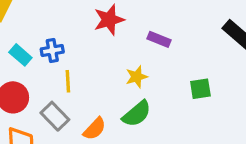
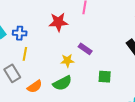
purple rectangle: (159, 39) -> (85, 49), moved

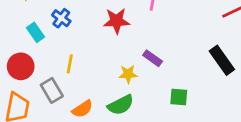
blue cross: (20, 33) -> (61, 18), moved, turned 32

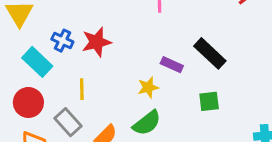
red star: (116, 21) -> (97, 42), moved
cyan rectangle: (35, 32) -> (37, 62), size x1.4
black rectangle: (222, 60) -> (210, 53), moved

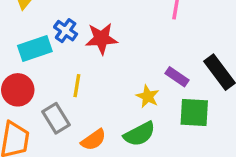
cyan rectangle: (37, 62) -> (35, 48), turned -72
yellow star: (148, 87) -> (148, 96), turned 30
green square: (209, 101) -> (194, 112), moved, size x1.4

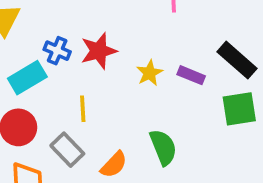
yellow star: (148, 96) -> (149, 73), moved, turned 30
green square: (194, 112) -> (239, 109), moved
green semicircle: (139, 134) -> (163, 147), turned -72

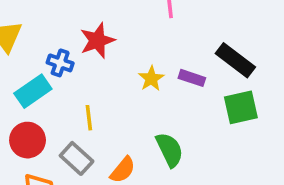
red star: (99, 51) -> (97, 41), moved

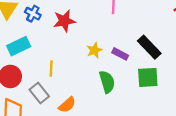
blue cross: (60, 63) -> (33, 14), moved
green semicircle: (170, 150) -> (107, 82), moved

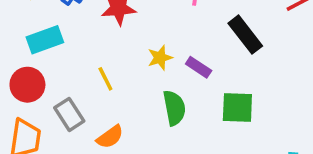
black rectangle: (149, 47) -> (245, 35), moved
yellow line: (51, 69) -> (105, 79), moved, turned -35

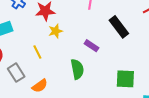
yellow star: (160, 58) -> (56, 31), moved
green square: (237, 107) -> (125, 79), moved

